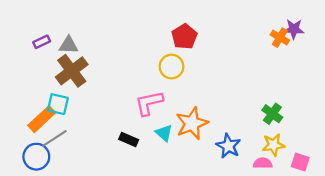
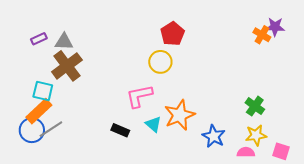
cyan square: (58, 104) -> (43, 91), moved
blue circle: (36, 157) -> (32, 130), moved

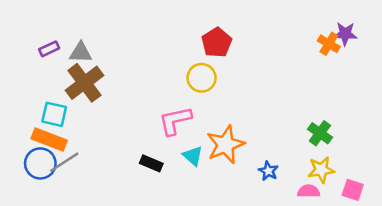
orange rectangle: (39, 111) -> (49, 140), turned 64
blue star: (214, 136) -> (268, 171), size x0.7

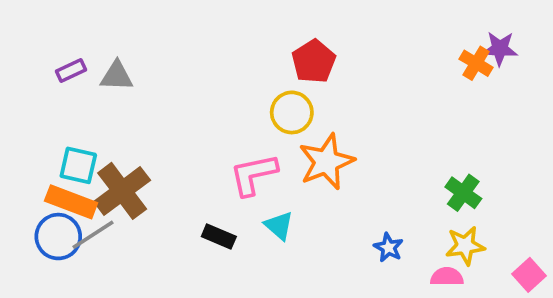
brown cross: (84, 83) -> (122, 191), moved
orange star: (225, 145) -> (326, 162), moved
pink square: (353, 190) -> (529, 275), moved, turned 30

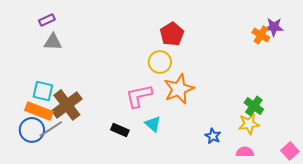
purple rectangle: (71, 71) -> (47, 20), moved
gray triangle: (117, 76) -> (53, 42), moved
yellow star: (465, 246) -> (249, 124), moved

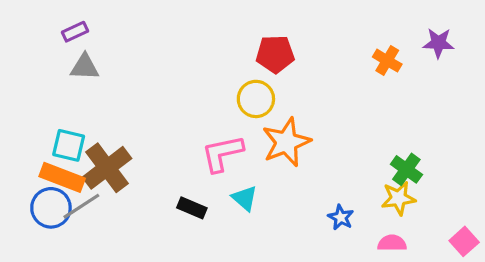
red pentagon: (172, 34) -> (275, 54), turned 30
orange cross: (261, 35) -> (387, 61), moved

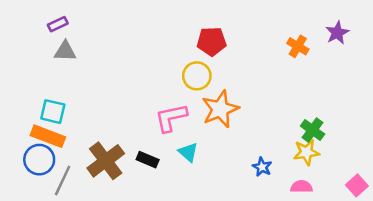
purple star: (438, 43) -> (337, 33), turned -30
brown cross: (107, 168) -> (106, 161), moved
gray line: (81, 206) -> (63, 181), moved, turned -32

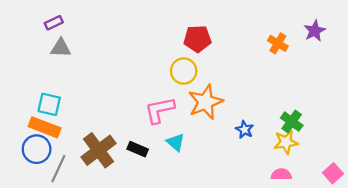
blue star: (262, 167) -> (245, 130), moved

